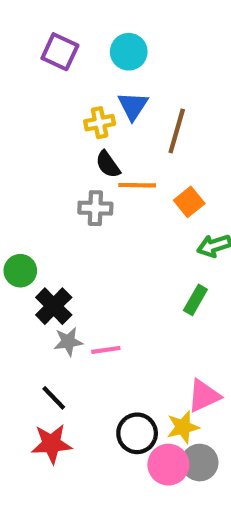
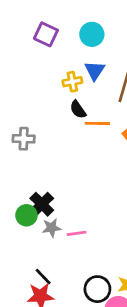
gray cross: (95, 208) -> (24, 139), moved
green circle: (20, 271) -> (26, 215), moved
black line: (54, 398) -> (43, 277), moved

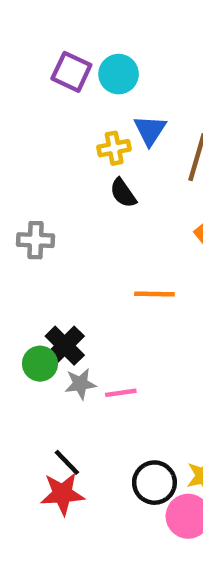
cyan circle: (92, 34) -> (119, 74), moved
orange line: (97, 123) -> (154, 294), moved

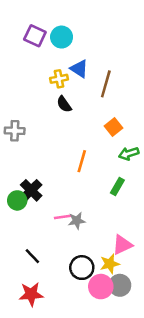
blue triangle: (150, 130) -> (79, 69), turned -30
orange line: (154, 294) -> (82, 161), turned -75
gray star: (80, 384) -> (77, 221), moved
red star: (62, 494) -> (31, 294), moved

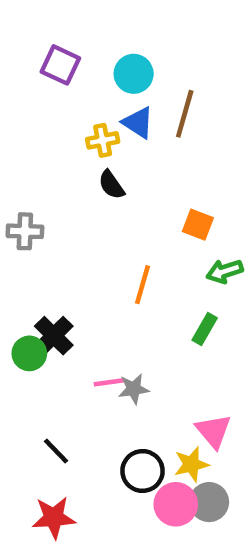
cyan circle: (62, 37) -> (134, 74), moved
brown line: (106, 84) -> (185, 114), moved
orange square: (113, 127) -> (198, 225), turned -30
pink triangle: (122, 245) -> (213, 431), turned -45

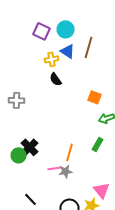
purple square: (60, 65) -> (42, 31), moved
orange line: (142, 285) -> (70, 152), moved

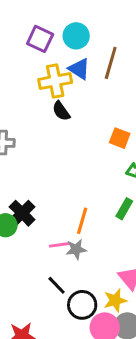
yellow cross: (52, 59) -> (55, 81), size x1.5
black line: (30, 199) -> (57, 285), moved

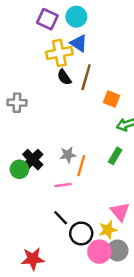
brown line: (111, 63) -> (86, 77), moved
gray star: (76, 249) -> (68, 155), moved

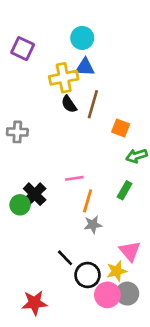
purple square: (47, 19) -> (23, 49), moved
blue triangle: (79, 43) -> (85, 67), turned -30
gray star: (68, 155) -> (93, 225), moved
pink line: (63, 185) -> (74, 178), moved

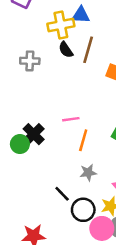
gray cross: (17, 132) -> (30, 61), moved
gray star: (93, 225) -> (88, 173), moved

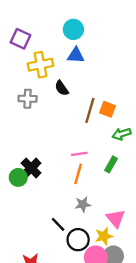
yellow cross: (61, 25) -> (40, 65), moved
brown line: (88, 50) -> (90, 110), moved
pink line: (71, 119) -> (79, 154), moved

